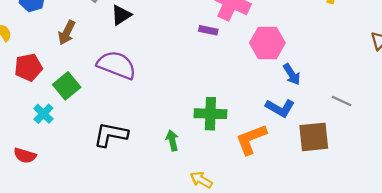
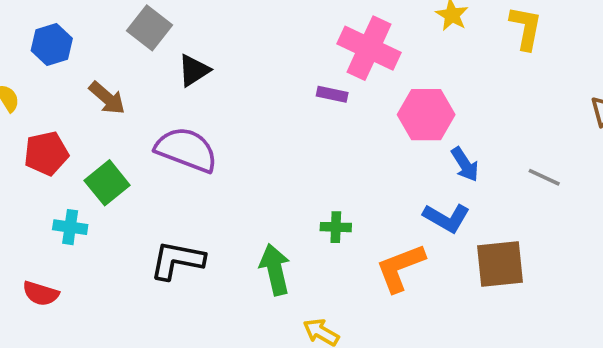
brown arrow: (67, 33) -> (107, 98), turned -75
gray line: (342, 101) -> (544, 177), moved
cyan cross: (43, 114) -> (70, 227), turned -36
green cross: (210, 114) -> (336, 227), size x0.6
green arrow: (172, 140) -> (275, 270), size x1.5

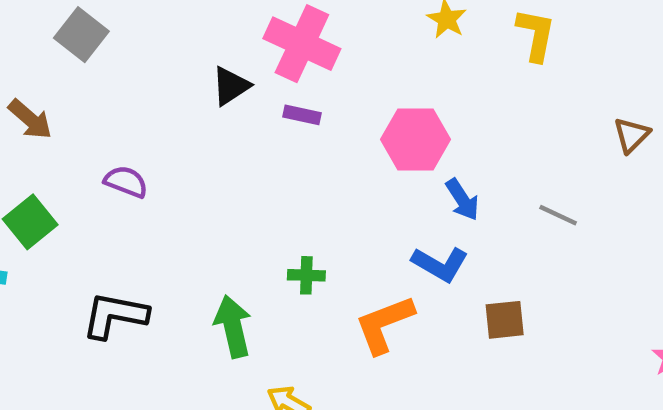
pink cross: (369, 48) -> (302, 44), moved
black triangle: (194, 70) -> (231, 86), moved
purple semicircle: (186, 150) -> (126, 182), size x0.6
brown square: (500, 264) -> (505, 320), size x0.7

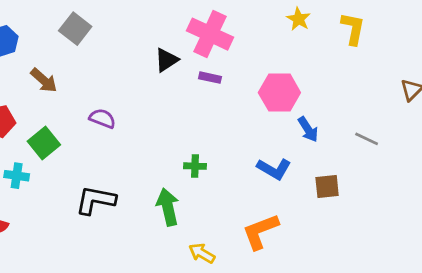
blue L-shape: (440, 264) -> (274, 169), moved
green cross: (306, 275) -> (195, 166), moved
brown square: (505, 320) -> (327, 187), moved
orange L-shape: (384, 324) -> (260, 231), moved

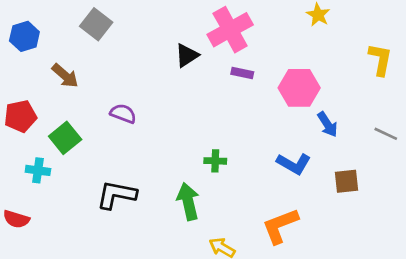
yellow L-shape: (353, 29) -> (380, 59), moved
pink cross: (210, 34) -> (230, 30), turned 36
purple rectangle: (210, 78) -> (242, 73), moved

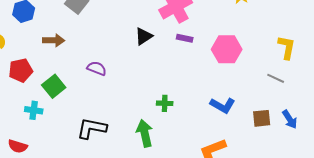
black triangle: (187, 55) -> (144, 36), moved
yellow L-shape: (380, 59) -> (287, 47), moved
brown arrow: (65, 76) -> (54, 40), turned -40
blue arrow: (328, 124) -> (290, 119), moved
gray line: (386, 134) -> (276, 78), moved

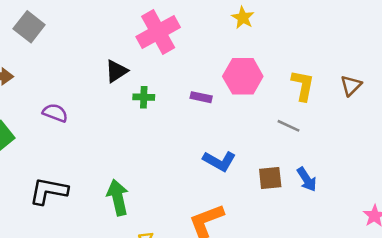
purple rectangle: (185, 38) -> (201, 97), moved
pink hexagon: (227, 49) -> (243, 76), moved
green cross: (165, 103) -> (144, 97), moved

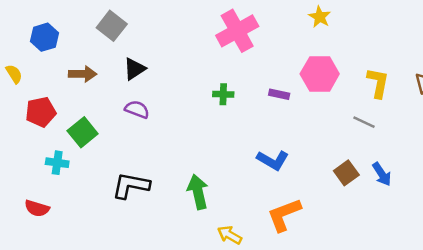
black triangle: (116, 71) -> (135, 69), moved
blue L-shape: (219, 161) -> (273, 160), moved
brown square: (270, 178) -> (346, 173), turned -30

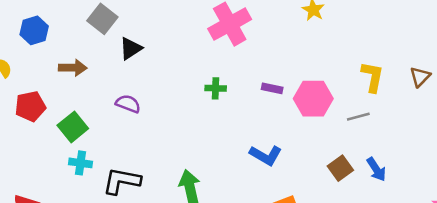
black triangle: (135, 69) -> (131, 48), moved
pink hexagon: (320, 74) -> (313, 99), moved
gray line: (364, 122) -> (358, 117), turned -40
cyan cross: (57, 163) -> (81, 163), moved

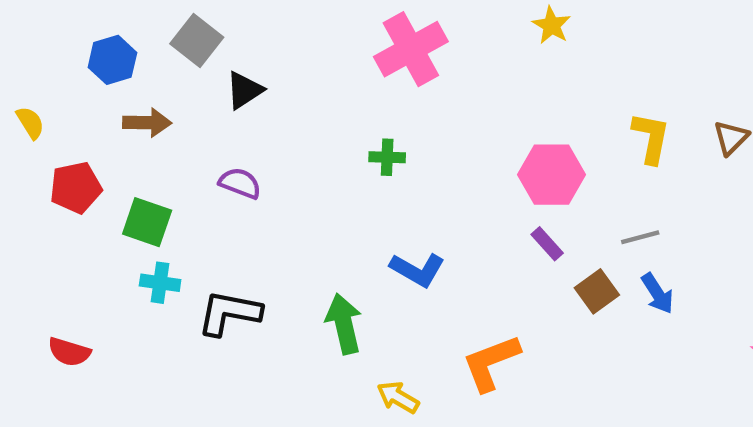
blue hexagon: (34, 30) -> (112, 60), moved
purple rectangle: (272, 88) -> (547, 244), moved, turned 36
gray line: (358, 117) -> (640, 237), moved
green square: (73, 127) -> (147, 222), turned -32
blue L-shape: (266, 155) -> (417, 270), moved

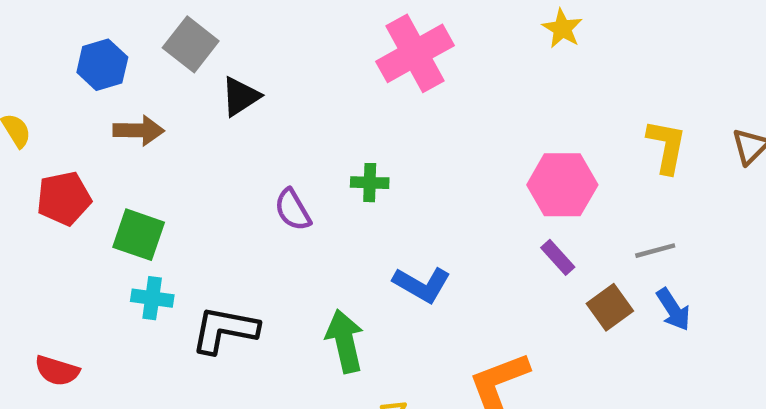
green cross: (387, 157) -> (370, 183), moved
purple semicircle: (240, 183) -> (293, 210), moved, turned -141

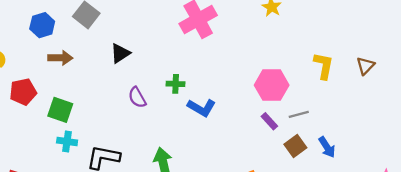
black triangle: (241, 96) -> (120, 53), moved
gray line: (655, 251) -> (299, 114), moved
blue L-shape: (422, 285) -> (202, 108), moved

